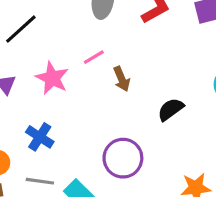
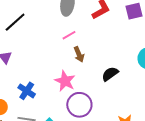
pink line: (94, 57) -> (69, 35), moved
pink star: (52, 78) -> (65, 81), moved

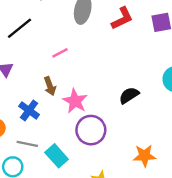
pink line: (69, 35) -> (60, 53), moved
brown arrow: (79, 54) -> (50, 86), moved

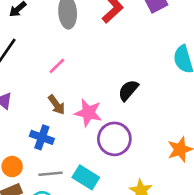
black semicircle: (129, 95) -> (128, 90), moved

